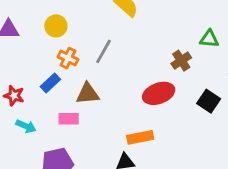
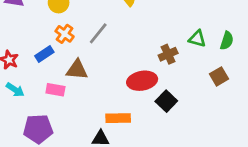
black square: (209, 101) -> (166, 101), moved

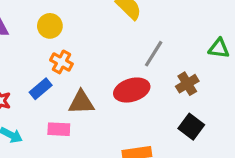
gray line: (98, 33) -> (154, 54), moved
brown cross: (168, 54) -> (187, 84), moved
red ellipse: (142, 81) -> (132, 90), moved

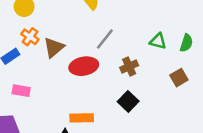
brown triangle: (81, 102) -> (54, 47), moved, turned -45

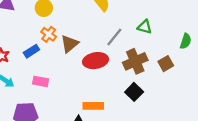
green triangle: (158, 41) -> (145, 27), moved
brown cross: (129, 67) -> (135, 61), size x1.5
brown square: (179, 78) -> (166, 64), moved

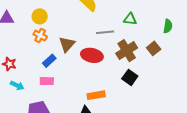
orange cross: (49, 34) -> (40, 35), moved
gray line: (114, 37) -> (105, 32), turned 54
blue rectangle: (31, 51) -> (49, 61), moved
red ellipse: (96, 61) -> (92, 55), turned 30

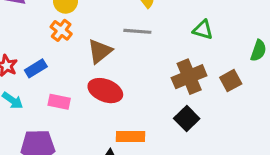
gray line: (105, 32) -> (137, 31), moved
red ellipse: (92, 55) -> (105, 91), moved
blue rectangle: (49, 61) -> (36, 68), moved

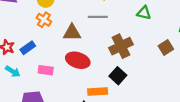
brown triangle: (100, 51) -> (72, 33), turned 42
brown cross: (189, 77) -> (121, 46), moved
black square: (187, 118) -> (118, 76), moved

